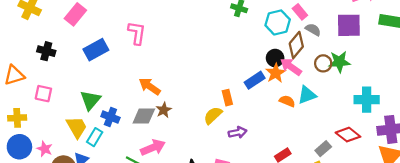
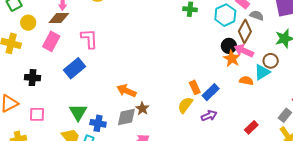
pink L-shape: (137, 33) -> (89, 39), moved
brown circle: (323, 63) -> (271, 61), moved
blue rectangle: (255, 80) -> (211, 92), moved

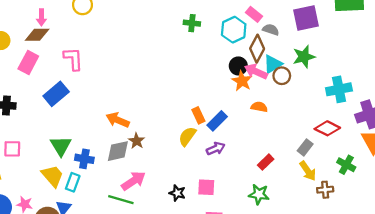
brown circle: (271, 61) -> (282, 76), moved
cyan triangle: (262, 72) -> (273, 64), moved

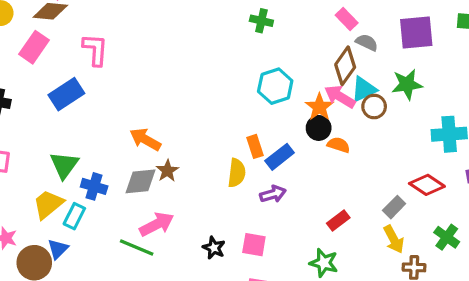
cyan hexagon: (234, 30) -> (275, 86), moved
black circle: (238, 66) -> (319, 128), moved
yellow semicircle: (187, 136) -> (237, 173), turned 144
yellow trapezoid: (52, 176) -> (48, 204), turned -95

